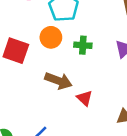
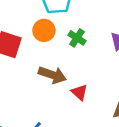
green cross: (83, 45) -> (77, 38), turned 30

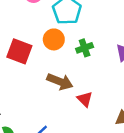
green cross: (77, 38) -> (85, 48), turned 35

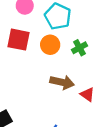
red square: (19, 51) -> (19, 40), moved

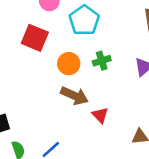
orange circle: (50, 45) -> (69, 64), moved

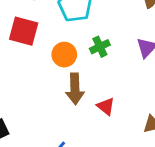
brown arrow: (74, 96) -> (75, 89), turned 72

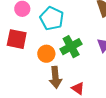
green cross: (100, 47) -> (71, 47), size x1.5

